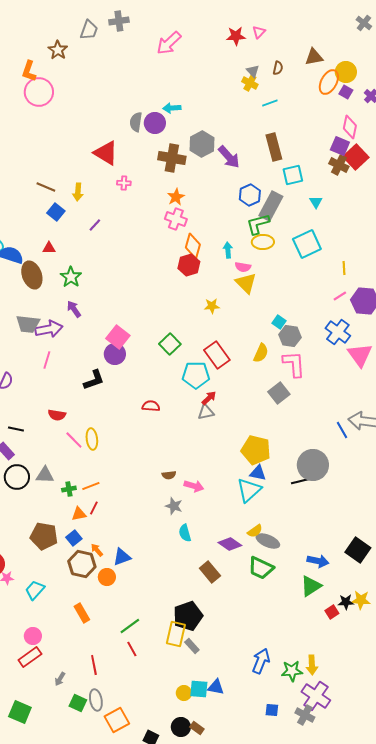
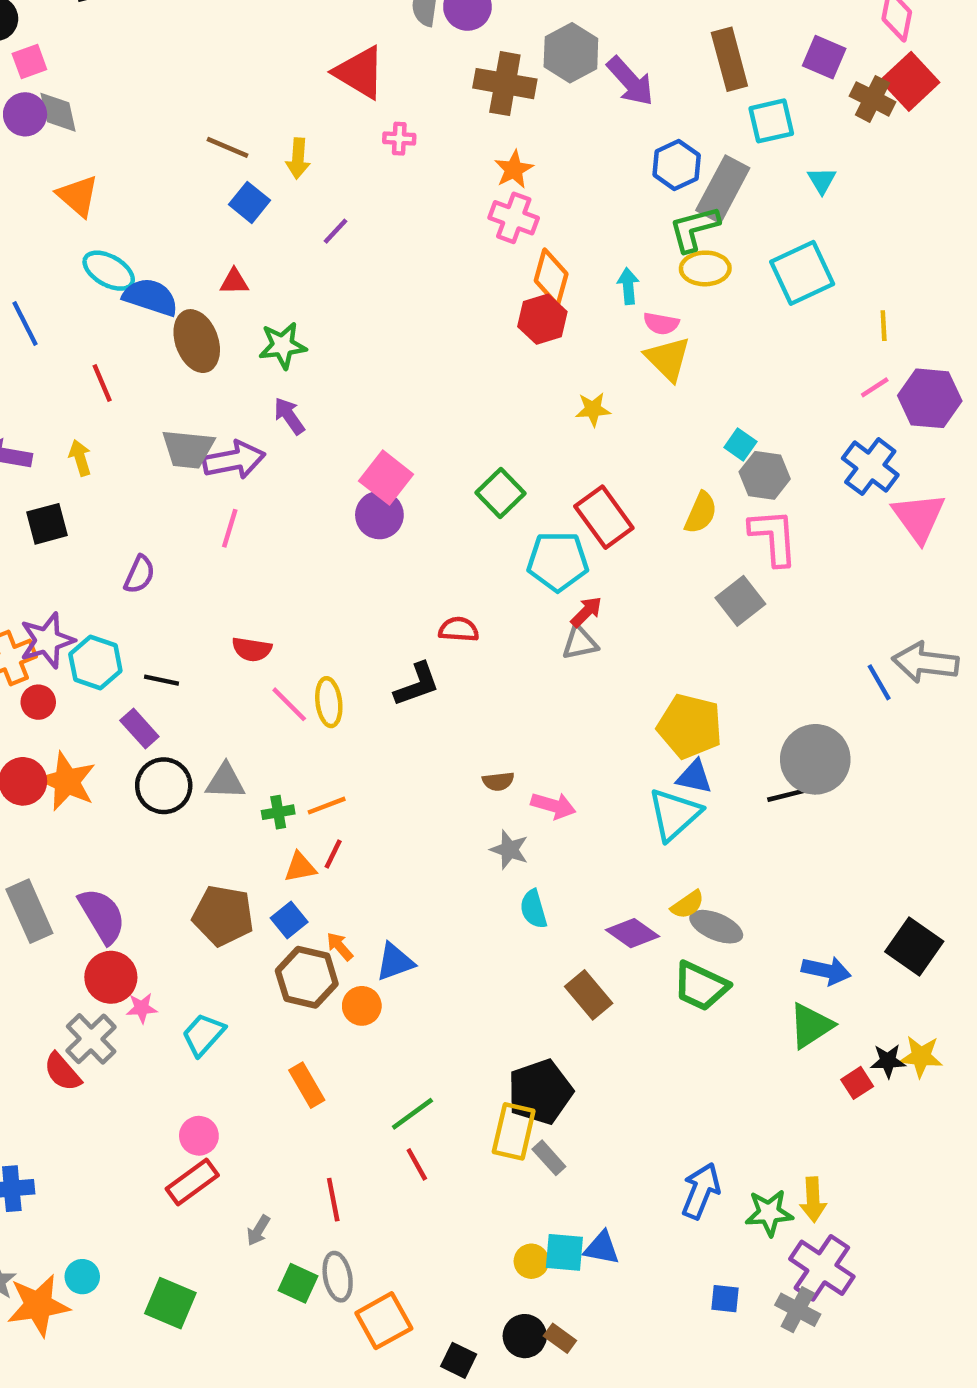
purple square: (340, 146) -> (824, 57), moved
green star: (71, 277) -> (283, 345), turned 30
black L-shape: (94, 380) -> (417, 684), moved

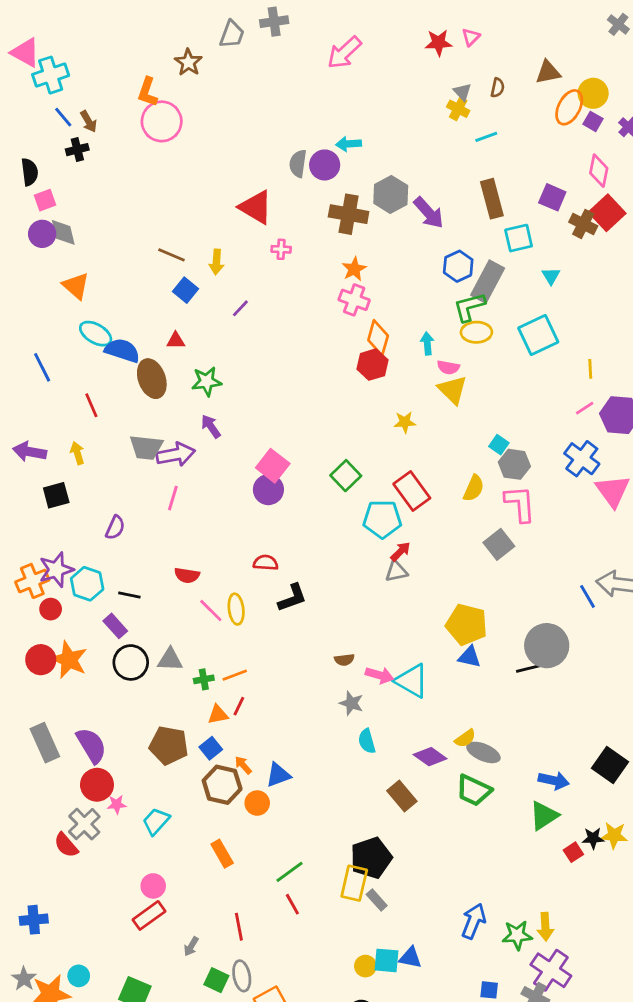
red semicircle: (459, 629) -> (266, 563), moved
cyan triangle: (674, 814) -> (412, 681), moved, turned -48

